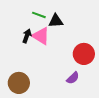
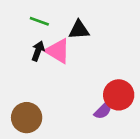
green line: (39, 15) -> (39, 21), moved
red circle: (84, 54) -> (119, 95), moved

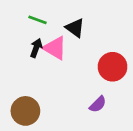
black triangle: (79, 30) -> (75, 28), turned 40
red circle: (119, 95) -> (113, 67), moved

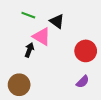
black arrow: (36, 48) -> (29, 50), moved
purple semicircle: (98, 104) -> (83, 82), moved

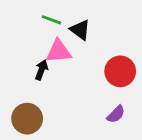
green line: (28, 15) -> (51, 20), moved
pink triangle: (42, 37) -> (59, 51), turned -36

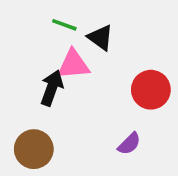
black arrow: (41, 70) -> (52, 88), size x1.4
purple semicircle: (116, 114) -> (129, 144), moved

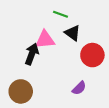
green line: (64, 25) -> (60, 14), moved
black triangle: (100, 37) -> (73, 33), moved

